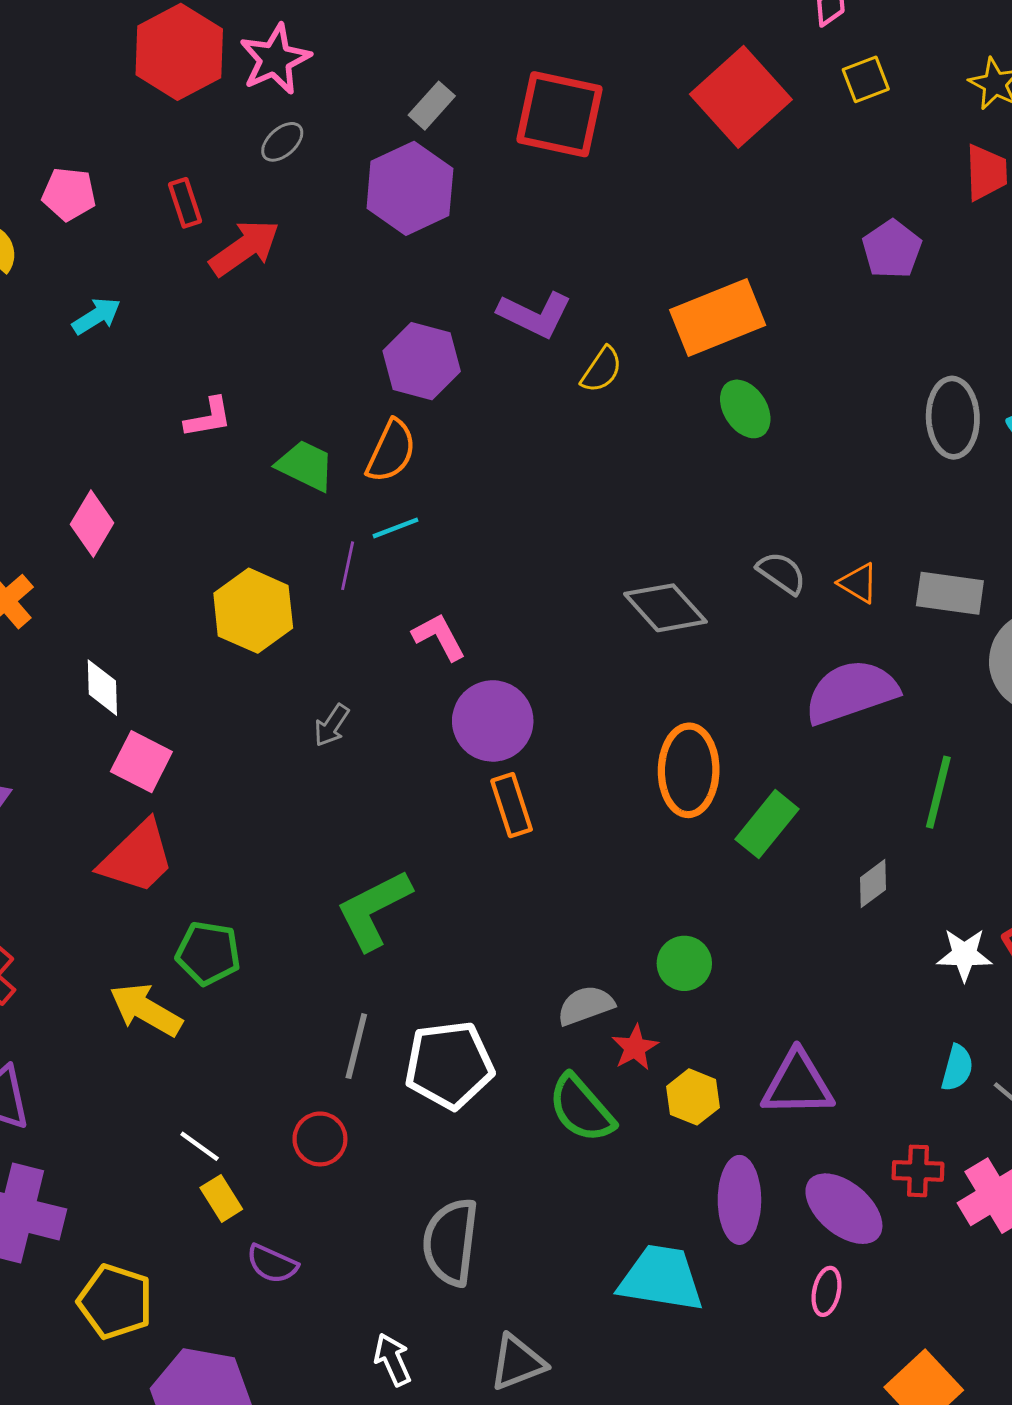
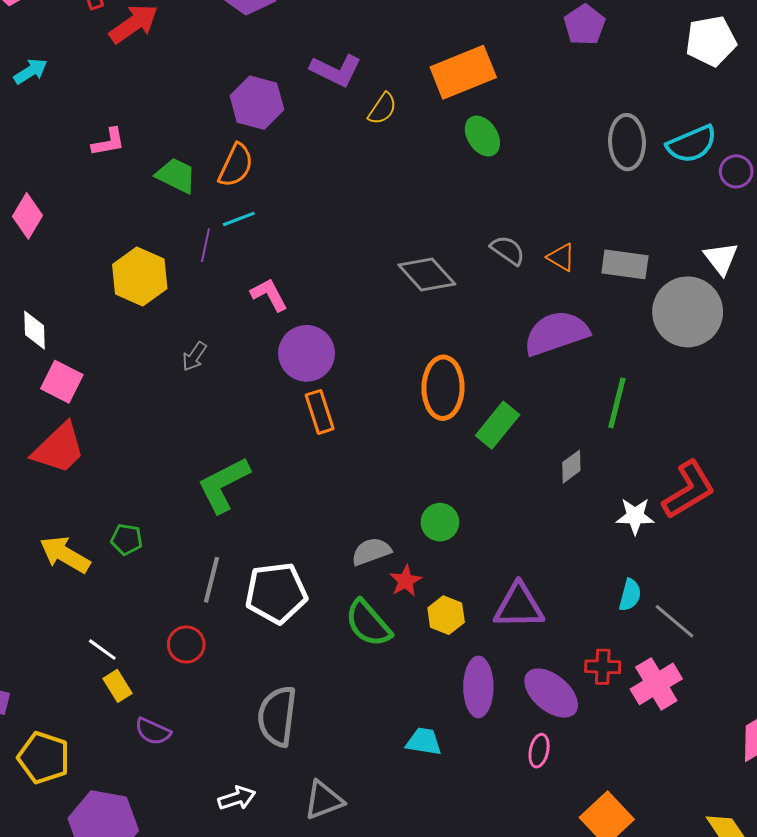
green pentagon: (208, 953) -> (127, 539), moved, size x0.7
cyan trapezoid: (661, 1278) -> (424, 742), size x0.6
white arrow: (393, 1360) -> (237, 798), turned 96

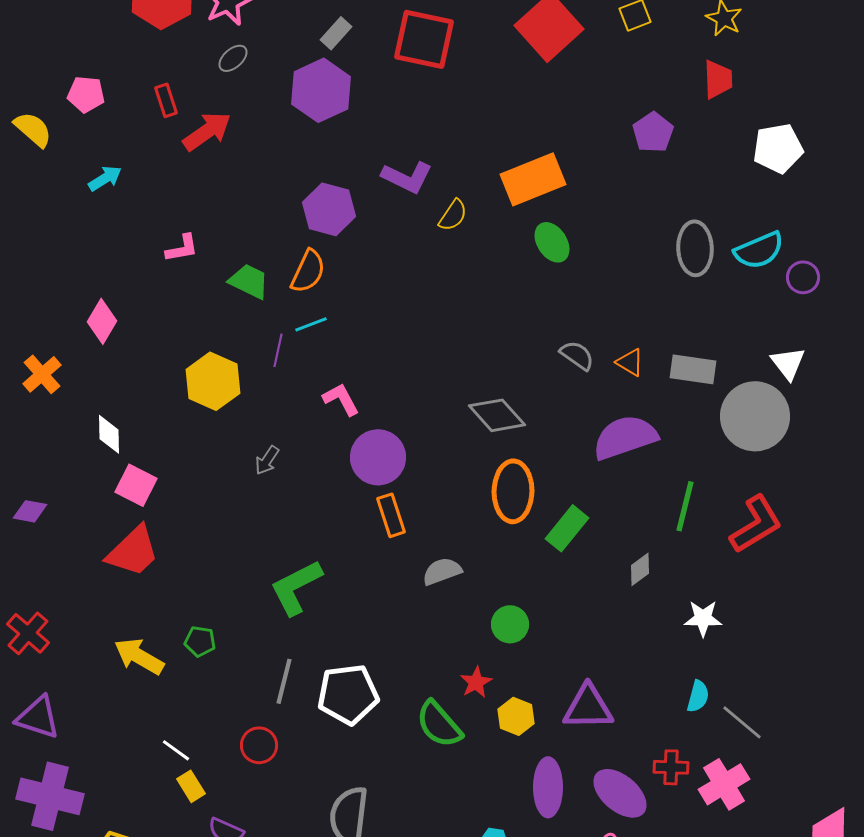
gray diamond: (427, 274) -> (497, 415), moved
red L-shape: (689, 490) -> (756, 524), moved
gray semicircle: (371, 551) -> (442, 571), moved

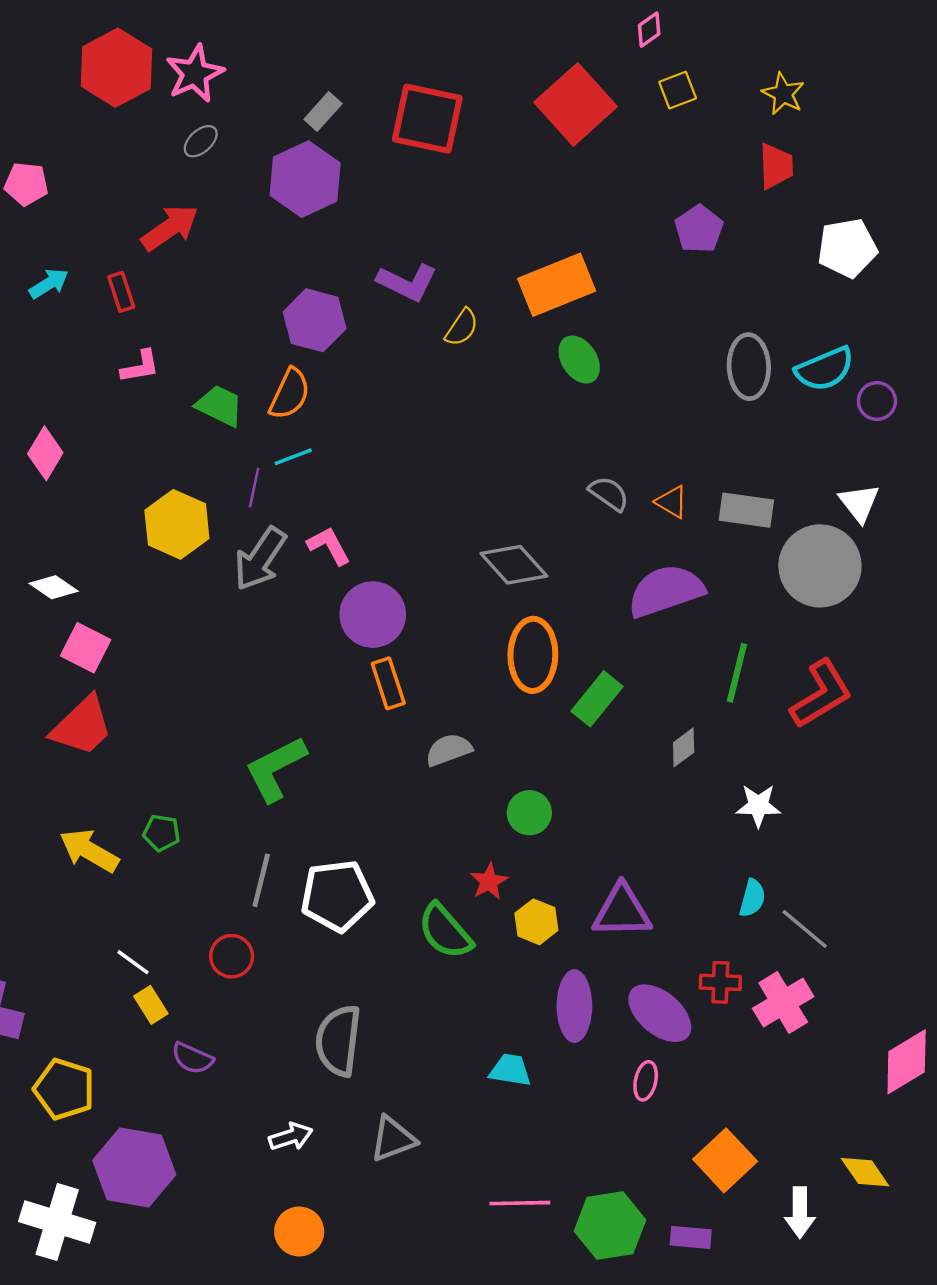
red rectangle: (166, 100) -> (121, 292), moved
white diamond: (109, 434) -> (54, 587), turned -54
gray arrow: (267, 460) -> (260, 559), moved, size x1.8

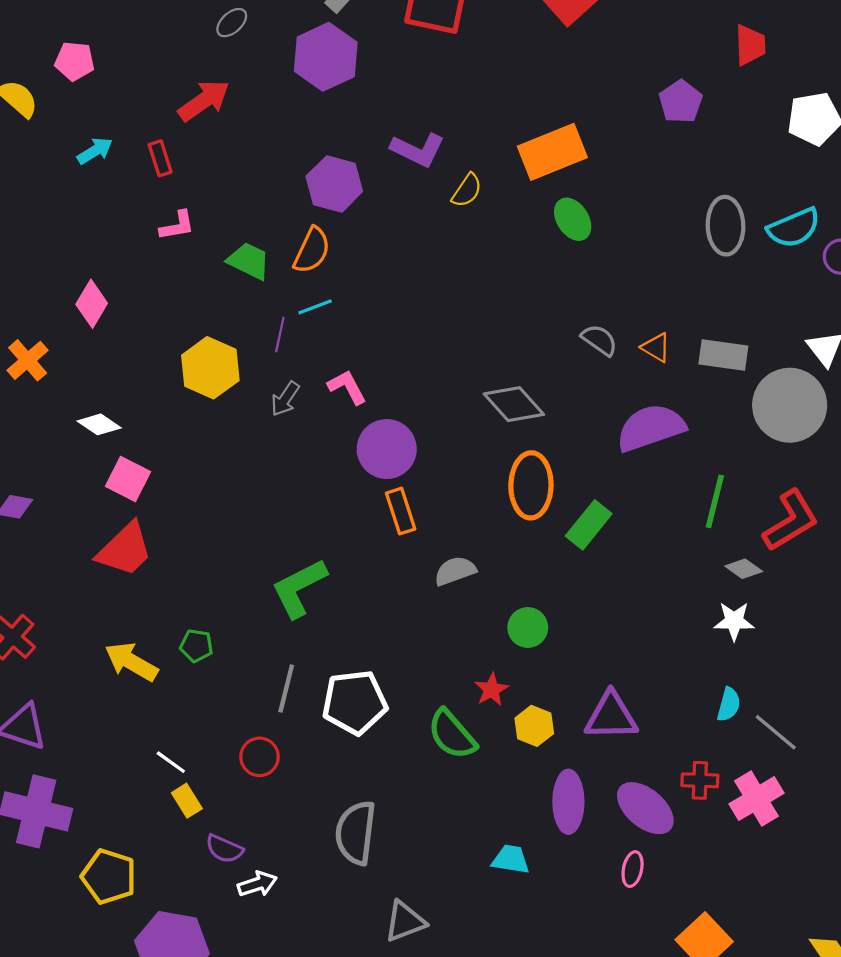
gray arrow: (260, 559) -> (285, 399), size x0.6
gray diamond: (684, 747) -> (744, 569), moved, turned 72
white arrow: (291, 1137) -> (257, 884), moved

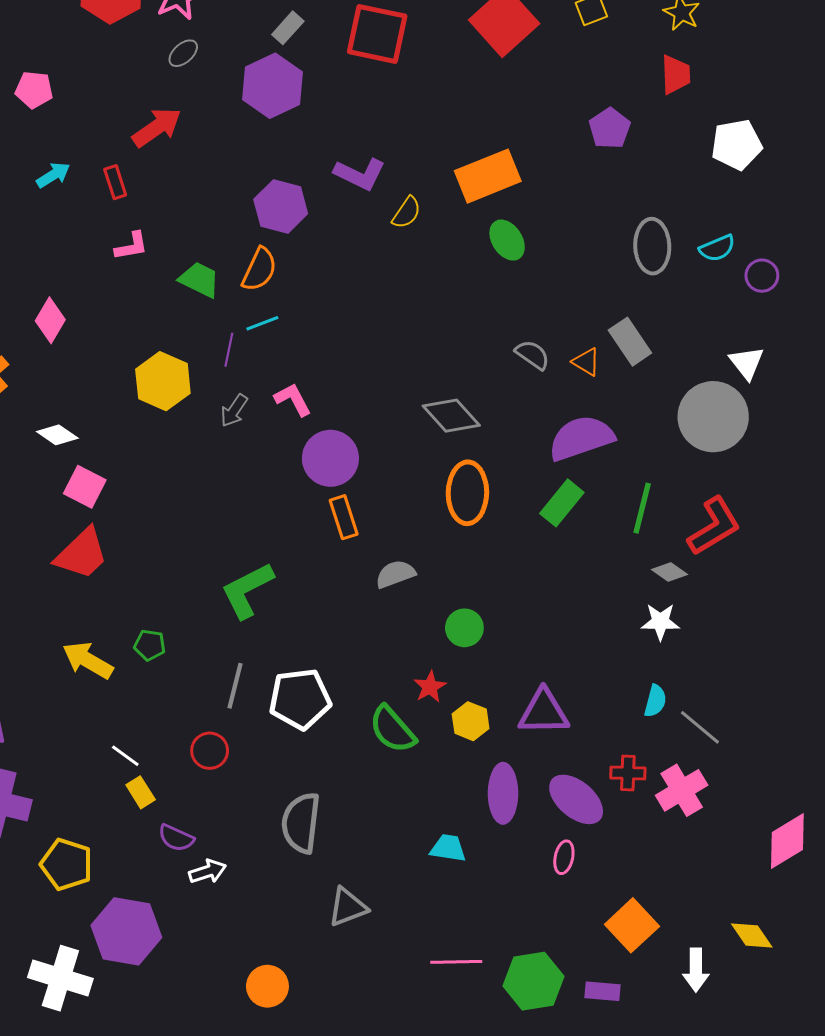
cyan semicircle: (794, 228) -> (717, 248), size x0.7
gray rectangle: (723, 355) -> (630, 342), moved, turned 48
green rectangle: (589, 525) -> (562, 503), moved

